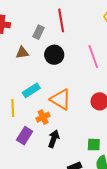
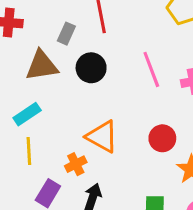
brown triangle: (22, 53) -> (42, 66), size x1.6
cyan rectangle: (31, 90) -> (27, 114), moved

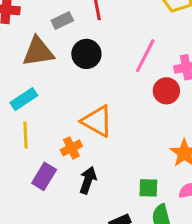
gray rectangle: (66, 34) -> (62, 20), turned 40
pink line: (151, 69) -> (145, 56), turned 48
red circle: (162, 138) -> (166, 91), moved

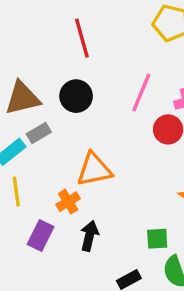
gray rectangle: (62, 20) -> (39, 133), moved
orange triangle: (97, 121) -> (94, 170), turned -36

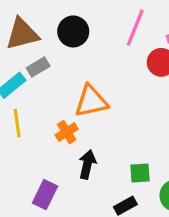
purple rectangle: (41, 236) -> (45, 195), moved
green square: (157, 239) -> (140, 173), moved

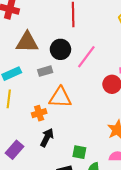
pink line: (135, 27) -> (86, 57), moved
gray rectangle: (38, 67) -> (45, 71), moved

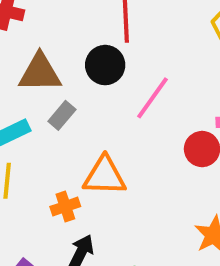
black circle: (60, 49) -> (105, 65), moved
gray rectangle: (45, 71) -> (62, 115), moved, turned -32

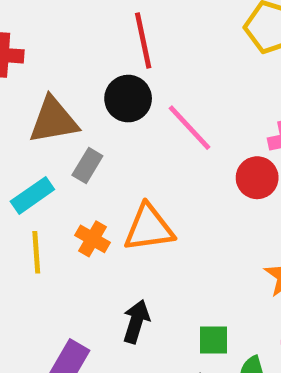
pink line: (152, 98) -> (190, 128), turned -69
orange cross: (65, 207) -> (92, 239), moved, turned -32

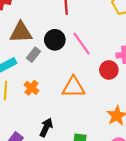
black circle: (128, 99) -> (55, 40), moved
orange triangle: (149, 228) -> (73, 87), moved

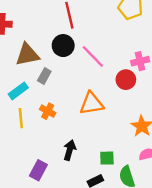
black circle: (55, 40) -> (63, 46), moved

